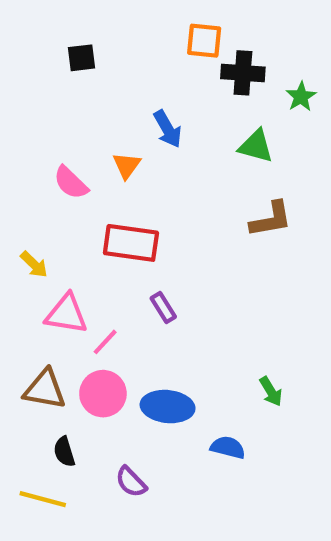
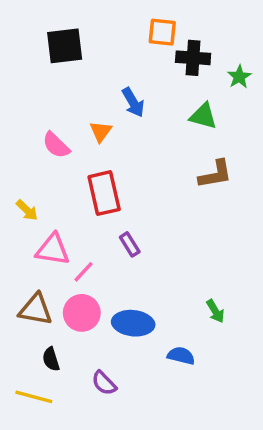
black square: (81, 58) -> (65, 46), size x1.6
red rectangle: (131, 243) -> (104, 193), turned 69

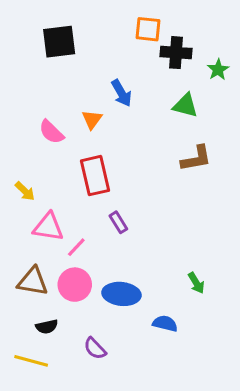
black semicircle: (51, 359) -> (47, 327), turned -85

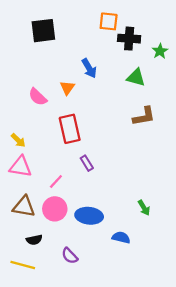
pink triangle: (48, 227) -> (20, 167), moved

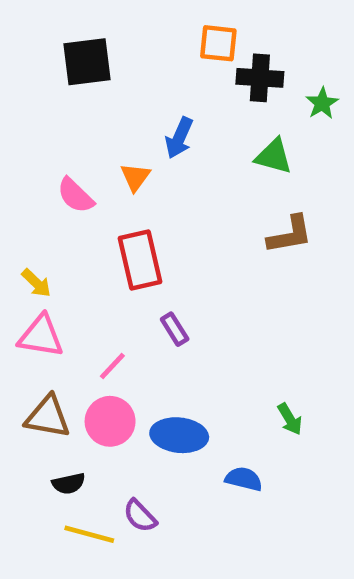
blue arrow: (89, 68) -> (179, 138), turned 54
yellow line: (23, 265) -> (89, 534), moved

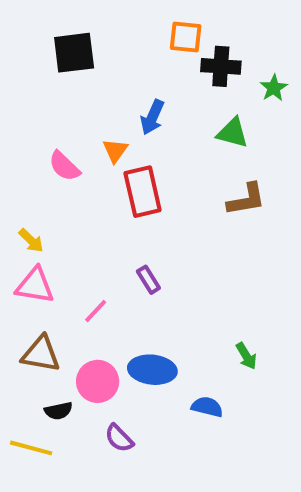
red rectangle: (140, 260) -> (143, 192), moved
pink circle: (110, 421) -> (98, 381), moved
yellow line: (89, 534) -> (31, 448), moved

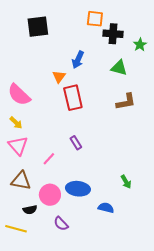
pink semicircle: (64, 166) -> (19, 95), moved, size x1.4
pink triangle: (35, 286) -> (18, 146), turned 40

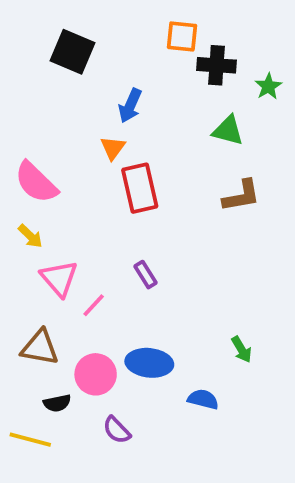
black square: (38, 27) -> (73, 52), turned 30
blue arrow: (78, 60) -> (130, 106), moved
pink triangle: (18, 146) -> (59, 278), moved

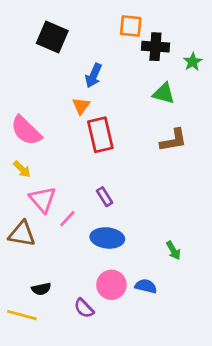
brown triangle: (40, 347) -> (22, 234), moved
blue ellipse: (149, 363) -> (107, 238), moved
pink circle: (96, 374) -> (111, 285), moved

